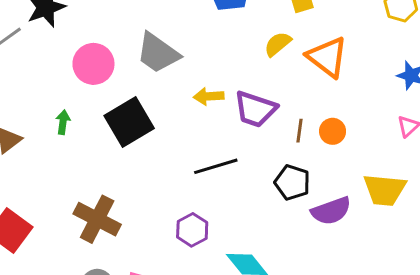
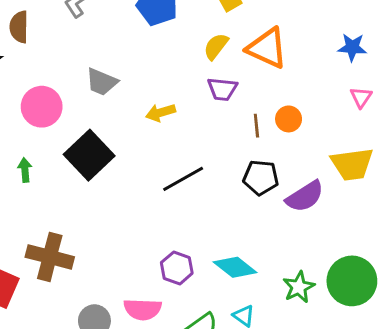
gray trapezoid: (158, 53) -> (102, 82), size x0.7
purple trapezoid: (255, 109) -> (222, 89), moved, size x0.7
brown cross: (97, 219) -> (50, 257), moved
purple hexagon: (192, 230) -> (177, 268), moved

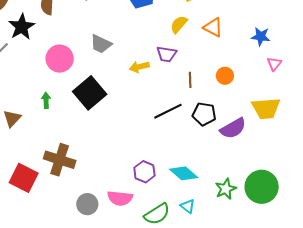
blue star: (352, 47) -> (261, 37), moved
orange triangle: (267, 48) -> (213, 27), size x0.7
purple trapezoid: (222, 89) -> (167, 54), moved
brown line: (256, 126) -> (190, 80), moved
black line: (183, 179) -> (168, 111), moved

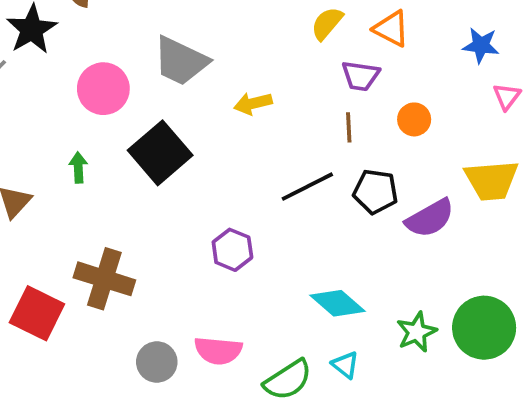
gray trapezoid: (101, 44) -> (181, 61), size x1.4
purple trapezoid: (167, 54) -> (360, 76), moved
purple hexagon: (144, 172) -> (232, 250), moved

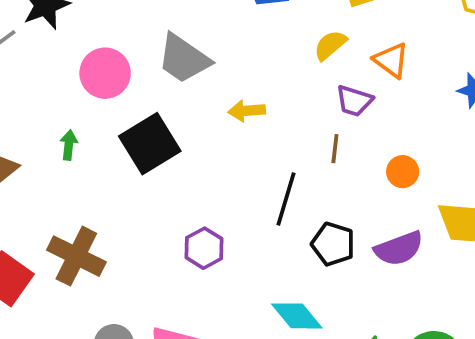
orange circle: (414, 119) -> (403, 172), moved
black line: (307, 187) -> (286, 199), turned -56
black pentagon: (375, 192) -> (333, 244), moved

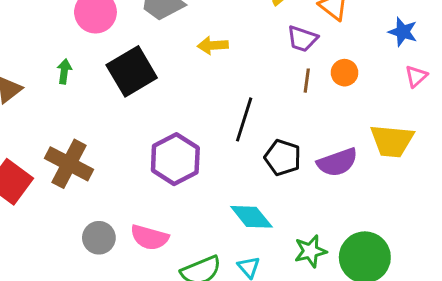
brown line: (335, 149) -> (307, 81), moved
orange circle: (403, 172) -> (344, 73), moved
purple hexagon: (204, 248) -> (175, 159), size x1.5

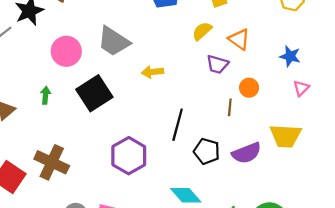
brown line: (307, 81) -> (230, 107), moved

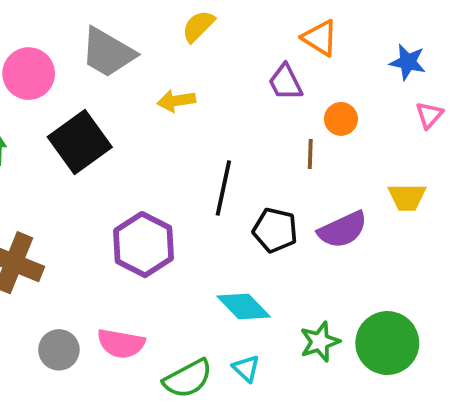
yellow semicircle: (202, 31) -> (198, 26), moved
purple trapezoid: (217, 64) -> (285, 82), turned 50
yellow trapezoid: (286, 136) -> (407, 197), size x0.7

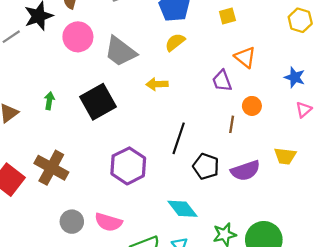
pink circle: (29, 74) -> (78, 37), moved

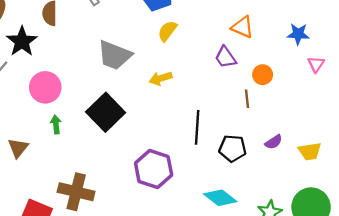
pink circle: (78, 37) -> (45, 87), moved
yellow trapezoid: (285, 156) -> (310, 151), moved
purple semicircle: (245, 171) -> (274, 142), size x0.6

